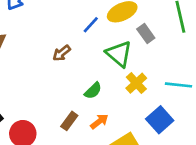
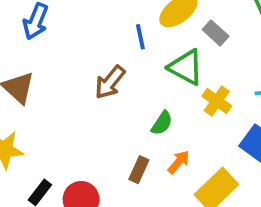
blue line: (91, 25) -> (140, 37), turned -42
brown arrow: (62, 53) -> (110, 82), size x1.4

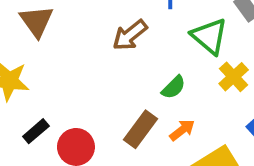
brown rectangle: (139, 170) -> (141, 129), size x1.4

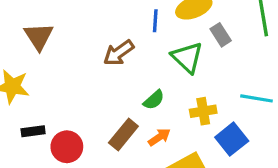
yellow cross: (234, 77) -> (203, 111), moved, turned 30
black rectangle: (36, 131) -> (33, 131), turned 30

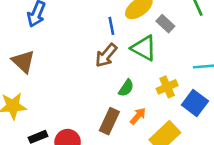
brown arrow: (119, 53) -> (106, 55), moved

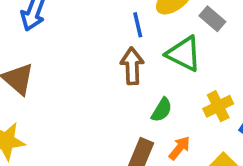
brown arrow: (106, 55) -> (132, 66), turned 140

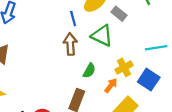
orange arrow: (179, 148) -> (111, 85), moved

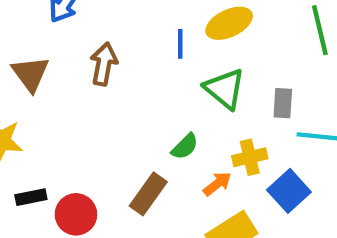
gray rectangle: (119, 14) -> (283, 103), moved, turned 40
brown arrow: (70, 44) -> (104, 64), moved

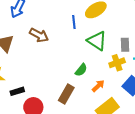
brown arrow: (104, 64) -> (39, 35), turned 114
yellow cross: (250, 157) -> (117, 63), moved
black rectangle: (31, 197) -> (17, 91), moved

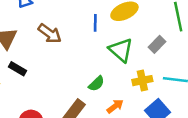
gray rectangle: (125, 45) -> (157, 44), moved, turned 40
black rectangle: (17, 91) -> (17, 69), moved, turned 40

